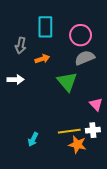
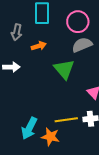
cyan arrow: (33, 139) -> (29, 128), size x1.5
orange star: (77, 145) -> (50, 137), moved

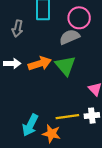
gray semicircle: (82, 45) -> (70, 37), moved
orange arrow: (39, 46) -> (40, 64), moved, size x1.5

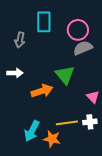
gray semicircle: (70, 37) -> (83, 48), moved
orange arrow: (40, 64) -> (42, 91), moved

